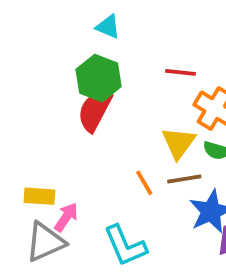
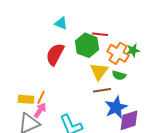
cyan triangle: (108, 27) -> (61, 23), moved
green hexagon: (99, 78) -> (87, 45), moved
orange line: (144, 183) -> (41, 97), moved, turned 56

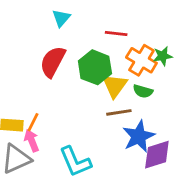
cyan triangle: (61, 23) -> (61, 18), turned 48
green hexagon: (87, 45) -> (95, 67), moved
pink arrow: (40, 110) -> (32, 141), turned -56

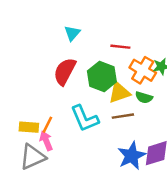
yellow triangle: (115, 86) -> (119, 93), turned 35
blue star: (139, 136) -> (132, 156), moved
cyan L-shape: (75, 162) -> (85, 118), moved

